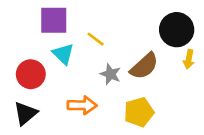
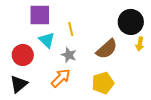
yellow line: (96, 39) -> (71, 29), turned 40
gray star: (110, 74) -> (69, 55), moved
orange arrow: (82, 105) -> (61, 78), turned -45

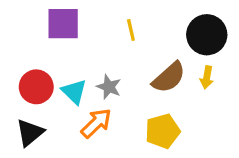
yellow line: (71, 29) -> (131, 30), moved
cyan triangle: (47, 40) -> (74, 92), moved
yellow arrow: (140, 44) -> (207, 77), moved

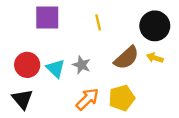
yellow arrow: (207, 77) -> (155, 58), turned 98
orange arrow: (96, 123) -> (87, 99), moved
black triangle: (30, 133) -> (22, 99), turned -30

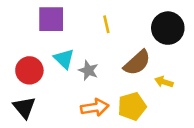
yellow arrow: (155, 58) -> (164, 82), moved
cyan triangle: (56, 68) -> (64, 59), moved
orange arrow: (87, 99) -> (95, 108), turned 35

